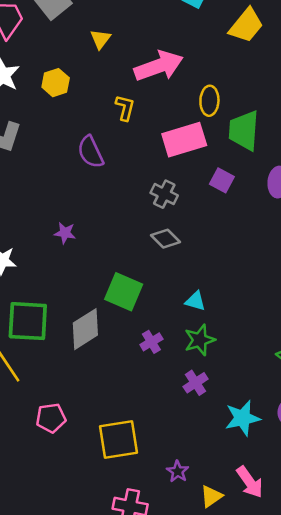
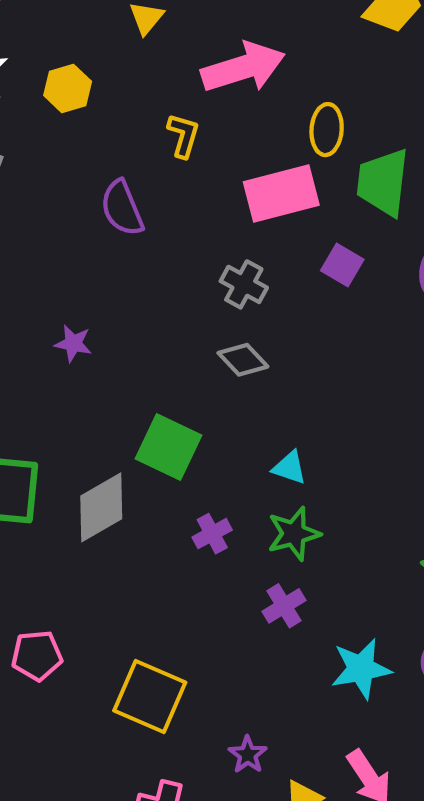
yellow square: (118, 440) -> (150, 697), turned 30

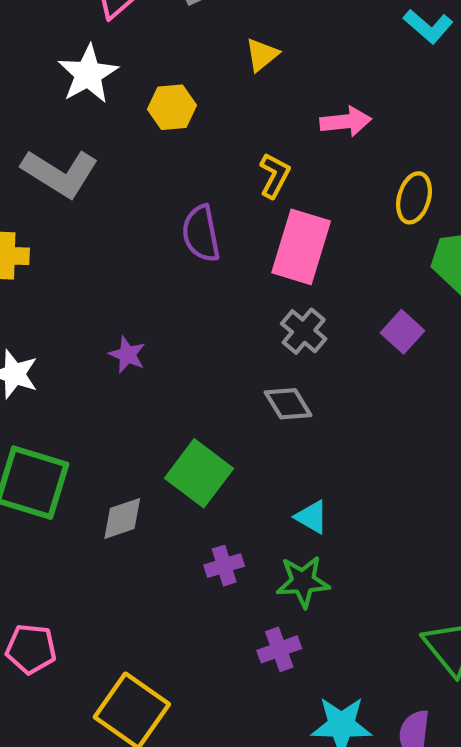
pink arrow: (243, 67) -> (346, 122), size x0.6
pink rectangle: (281, 194) -> (301, 247), moved, turned -70
gray diamond: (101, 507) -> (122, 518), size x0.7

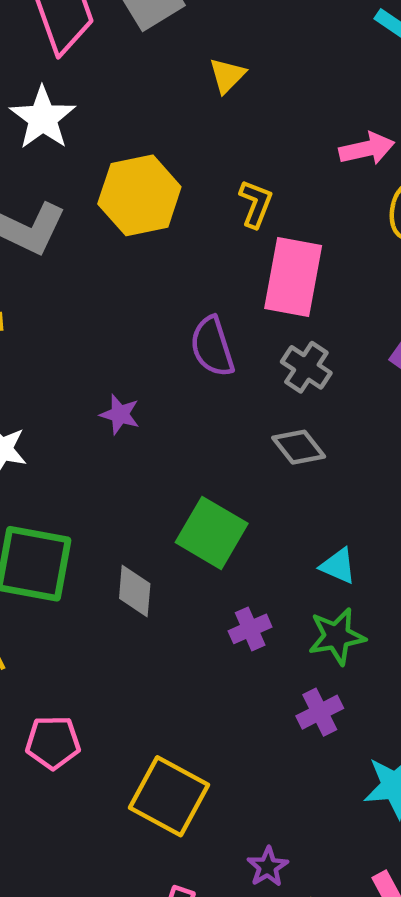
yellow hexagon: (172, 107) -> (139, 195), moved, size x1.6
pink arrow: (346, 122) -> (367, 149), moved
purple semicircle: (201, 234) -> (212, 347), moved
gray diamond: (122, 518) -> (135, 591), turned -60

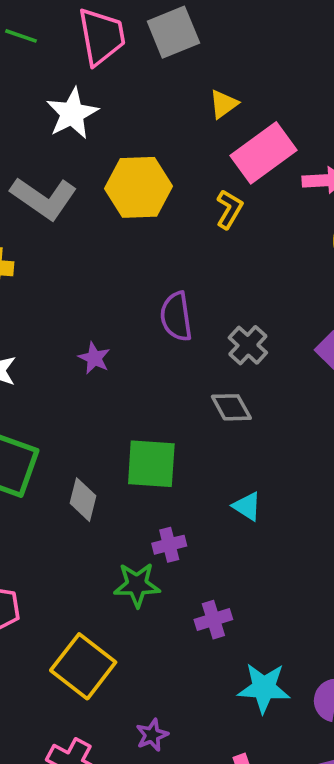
pink rectangle: (293, 277) -> (264, 153), moved, turned 34
green square: (212, 533) -> (151, 464), turned -36
green star: (337, 636) -> (137, 585), moved

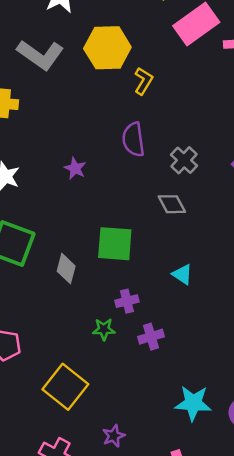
yellow L-shape: (229, 209) -> (143, 81), moved
green star: (137, 585) -> (104, 329), size x0.7
purple cross: (213, 620) -> (151, 337), moved

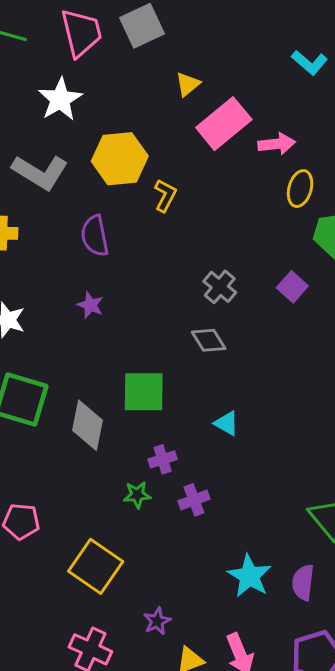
purple semicircle: (133, 139) -> (95, 236), moved
gray diamond: (66, 269) -> (88, 425), size x1.4
cyan star: (193, 403) -> (249, 576), turned 30

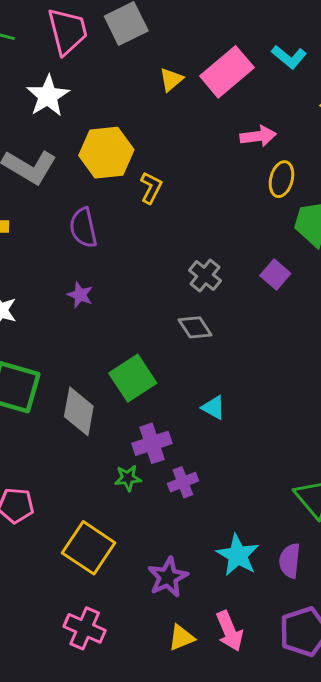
pink rectangle: (224, 124) -> (227, 72), moved
green square: (144, 392) -> (133, 378), turned -33
purple cross: (163, 459) -> (152, 443), size x1.4
purple star: (157, 621) -> (168, 577), moved, size x1.5

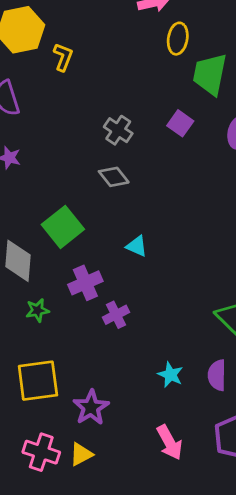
green star: (128, 478) -> (37, 310), moved
yellow square: (89, 548) -> (38, 381), turned -36
cyan star: (238, 555) -> (170, 375), size x0.7
purple star: (168, 577) -> (91, 407), moved
yellow triangle: (181, 638) -> (81, 454), moved

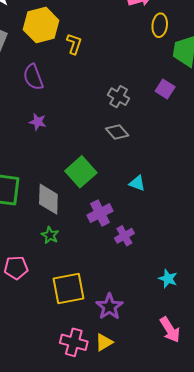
green star: (37, 310) -> (50, 235), moved, turned -30

